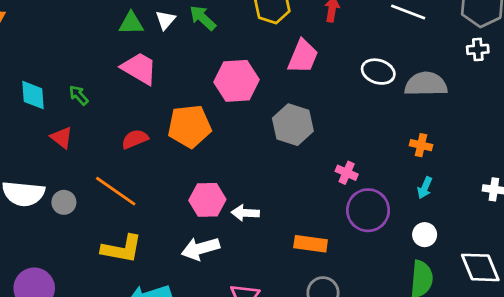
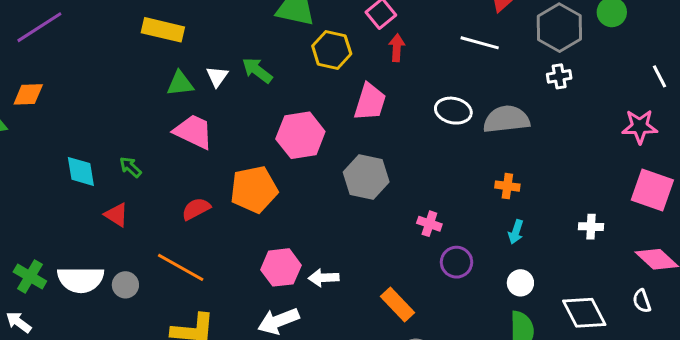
purple circle: (368, 210) -> (457, 262), size x0.7
orange rectangle: (311, 244) -> (398, 305), turned 44

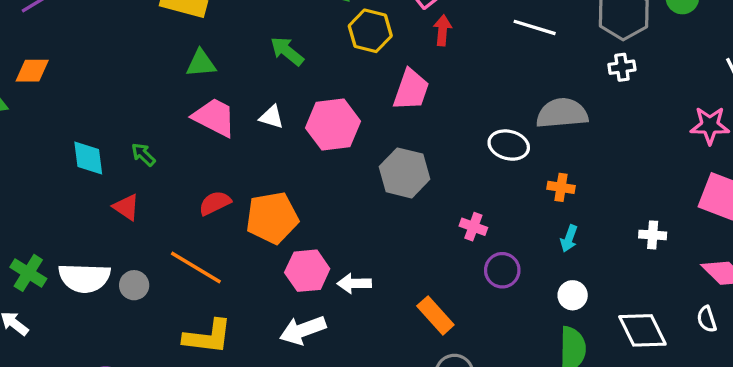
white triangle: (217, 76) -> (272, 117), moved, turned -50
white ellipse: (453, 111) -> (509, 145), moved
orange pentagon: (254, 189) -> (272, 218), moved

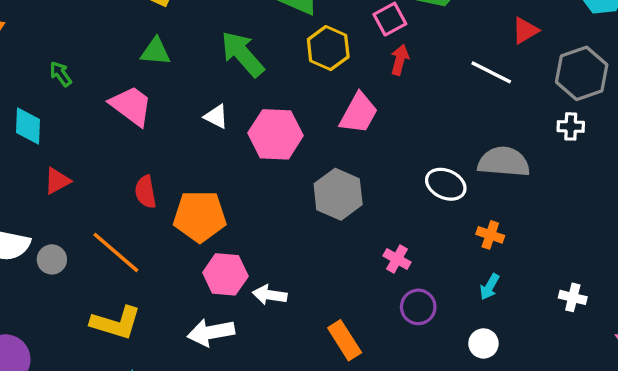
green arrow: (287, 51) -> (242, 54), size x1.4
pink trapezoid: (214, 117) -> (131, 106), moved
green arrow: (143, 155) -> (61, 74), moved
red semicircle: (215, 203) -> (146, 192), turned -84
red triangle: (126, 207) -> (57, 181), turned 48

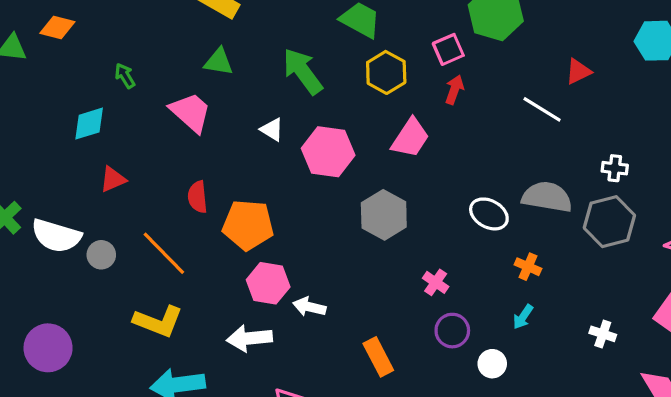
gray hexagon: (582, 73) -> (609, 222), moved
cyan diamond: (28, 126) -> (89, 124), turned 66
white circle: (483, 343) -> (492, 364), moved

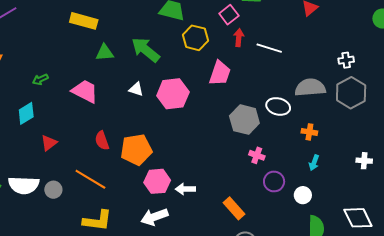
green triangle: (219, 62) -> (105, 53), moved
green arrow: (125, 76) -> (40, 79), turned -70
white line: (542, 109) -> (269, 48), moved
gray hexagon: (384, 215) -> (244, 120), moved

